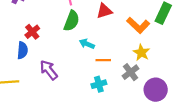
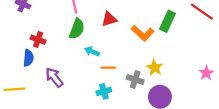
red cross: (32, 32) -> (38, 40), turned -32
yellow star: (141, 53) -> (155, 68), moved
gray cross: (131, 72) -> (135, 80), turned -35

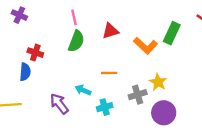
cyan arrow: (92, 51) -> (83, 90), moved
orange line: (108, 68) -> (109, 73), moved
purple arrow: (54, 77) -> (59, 104), moved
gray cross: (135, 80) -> (138, 95), turned -35

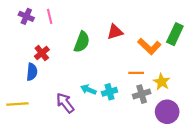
pink line: (74, 17) -> (50, 16), moved
red cross: (35, 53) -> (42, 53), turned 32
orange line: (109, 73) -> (136, 73), moved
cyan cross: (105, 107) -> (109, 92), moved

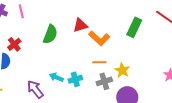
orange L-shape: (149, 46) -> (99, 38), moved

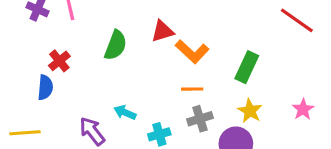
green rectangle: (134, 27) -> (247, 67), moved
yellow star: (122, 70) -> (250, 111), moved
cyan cross: (75, 79) -> (159, 134), moved

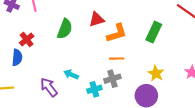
orange L-shape: (192, 52) -> (117, 33), turned -60
green rectangle: (247, 67) -> (154, 32), moved
gray cross: (200, 119) -> (112, 79), moved

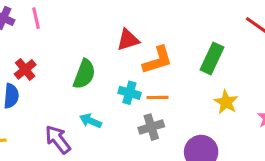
green semicircle: (65, 29) -> (84, 74), moved
yellow star: (156, 73) -> (226, 102), moved
cyan cross: (94, 89) -> (129, 93), moved, turned 32

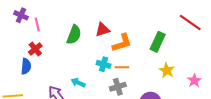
pink line: (36, 18) -> (37, 24), moved
green semicircle: (84, 74) -> (74, 35), moved

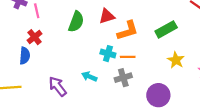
green rectangle: (158, 42) -> (166, 29), turned 36
cyan arrow: (78, 83) -> (89, 77), moved

